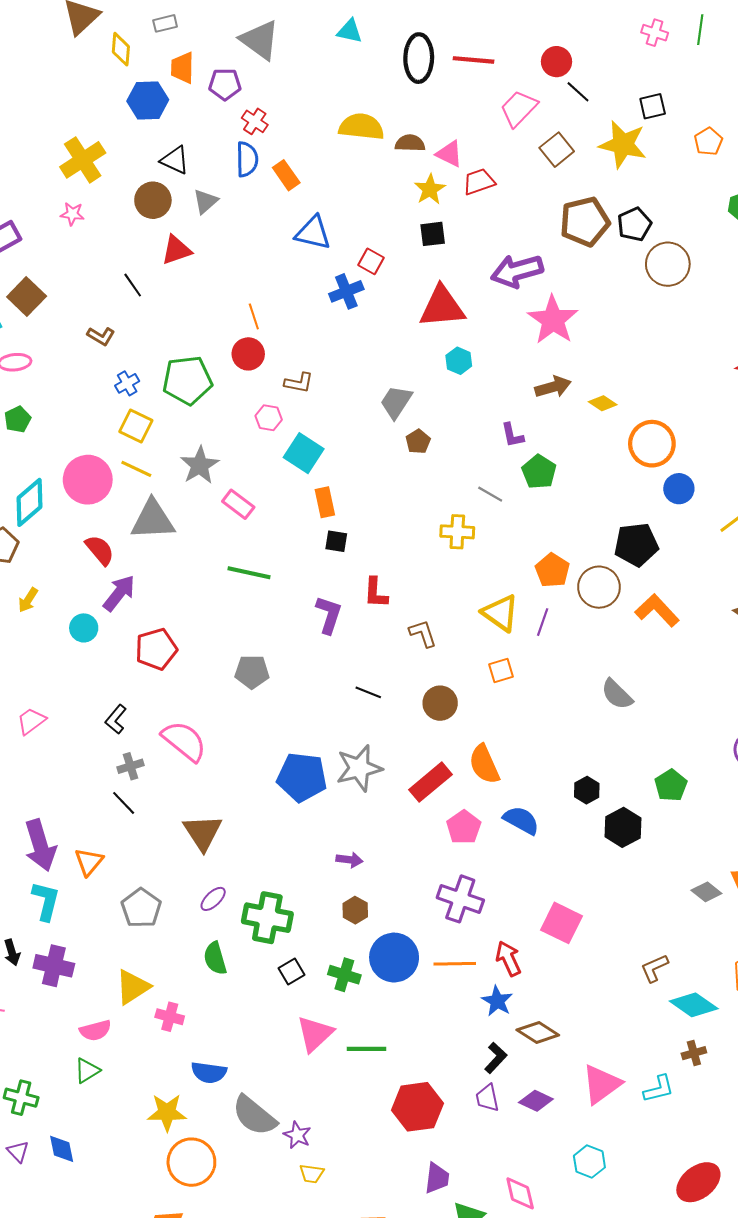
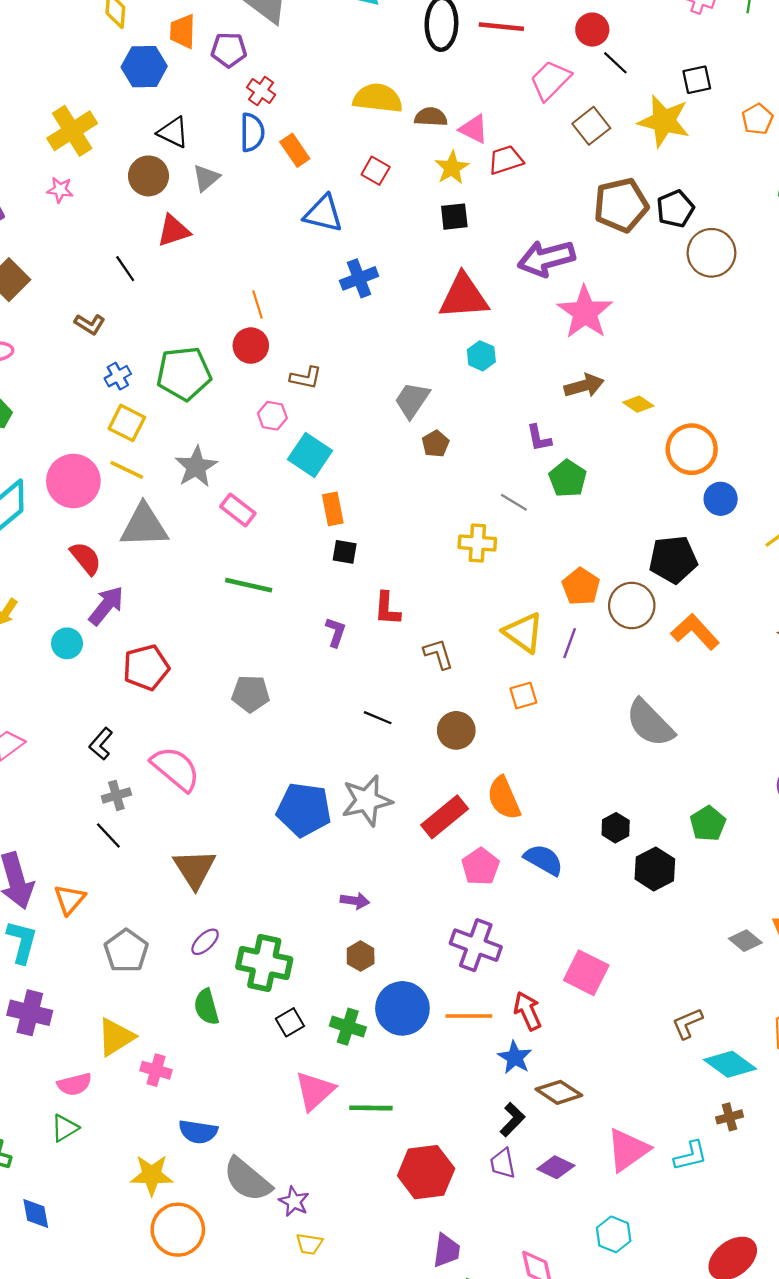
red square: (371, 261) -> (376, 171), moved
purple L-shape: (329, 615) -> (336, 632), size x0.7
gray semicircle: (617, 694) -> (650, 723), size x1.4

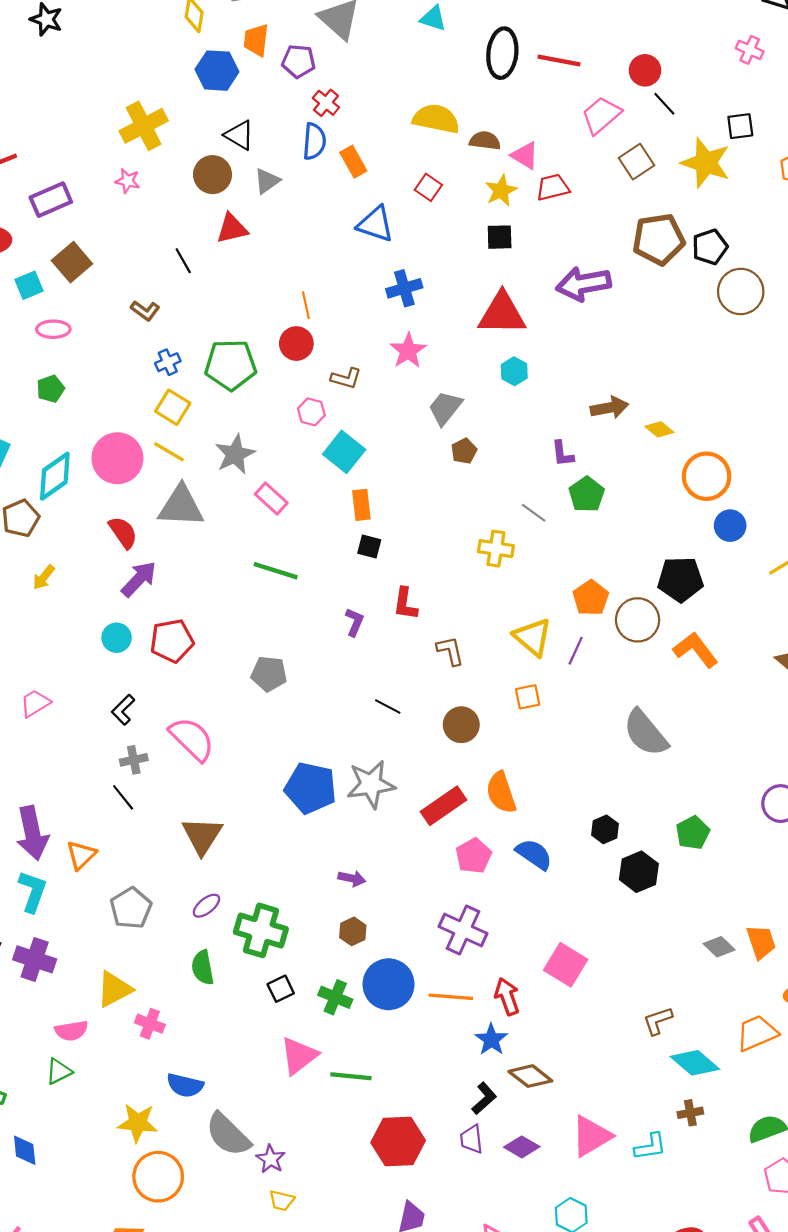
pink star: (585, 312) -> (408, 351), moved, size x0.7
cyan circle: (67, 643) -> (117, 638), moved

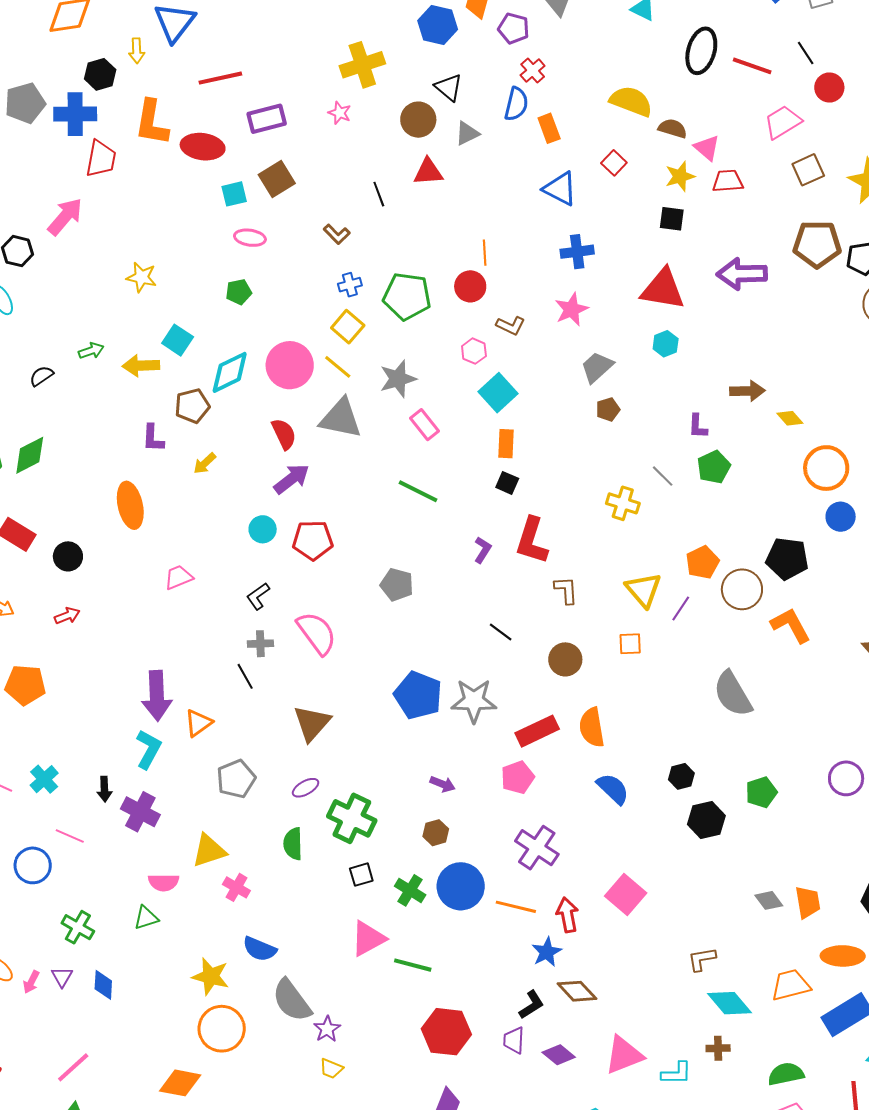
black line: (664, 104) -> (806, 53), moved
red L-shape: (405, 604) -> (532, 541), size x1.5
pink pentagon: (474, 856) -> (518, 777), moved

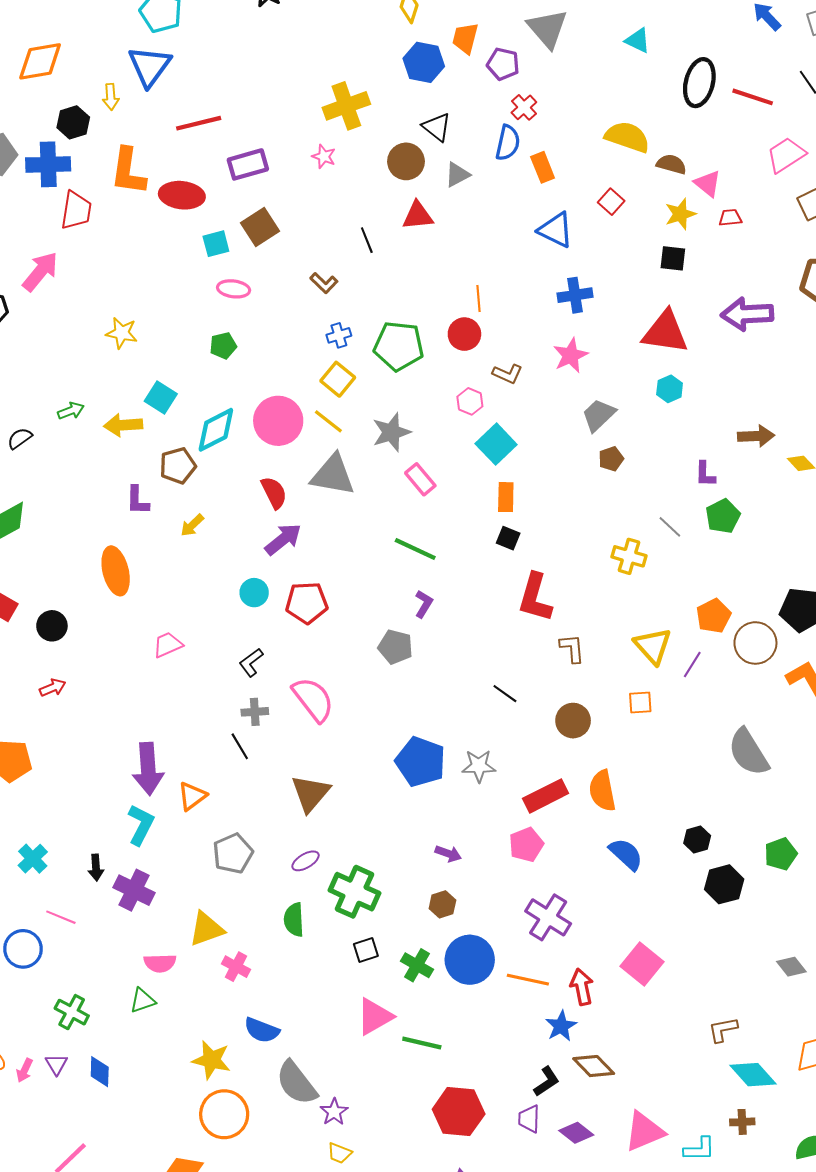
red trapezoid: (728, 181) -> (730, 218), size x0.7
purple L-shape: (483, 550) -> (424, 604), moved
gray star: (474, 701) -> (479, 766), size x0.7

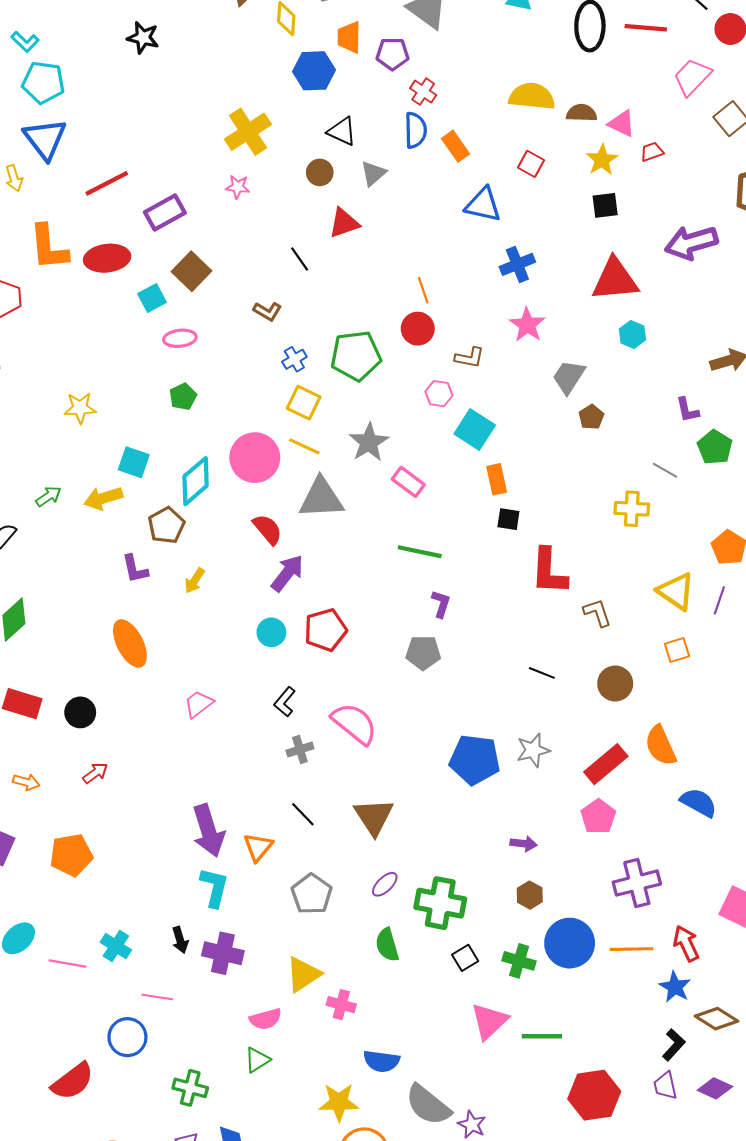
brown circle: (406, 161) -> (320, 172), size x0.7
black line: (240, 746) -> (303, 814), moved
purple cross: (548, 917) -> (637, 883), turned -33

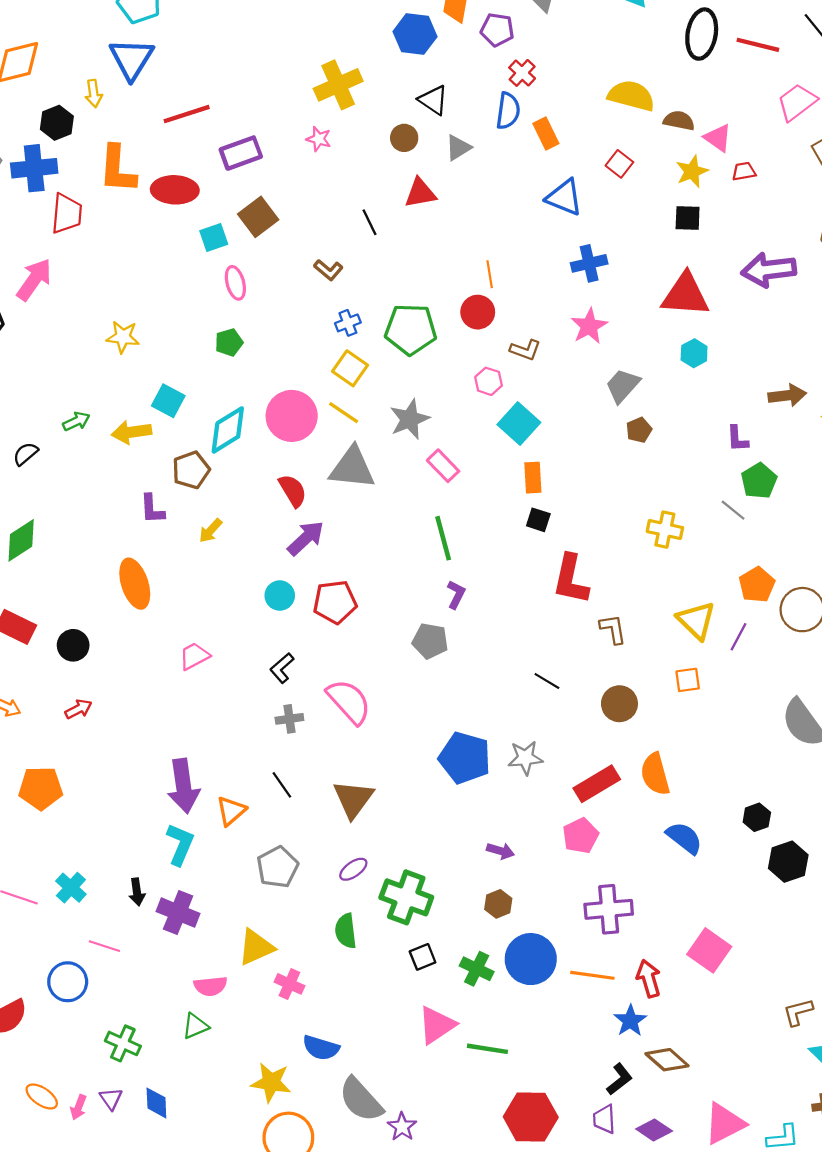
pink ellipse: (180, 338) -> (235, 283), turned 72
gray line: (665, 470) -> (733, 510), moved
green line: (420, 552) -> (443, 538), turned 54

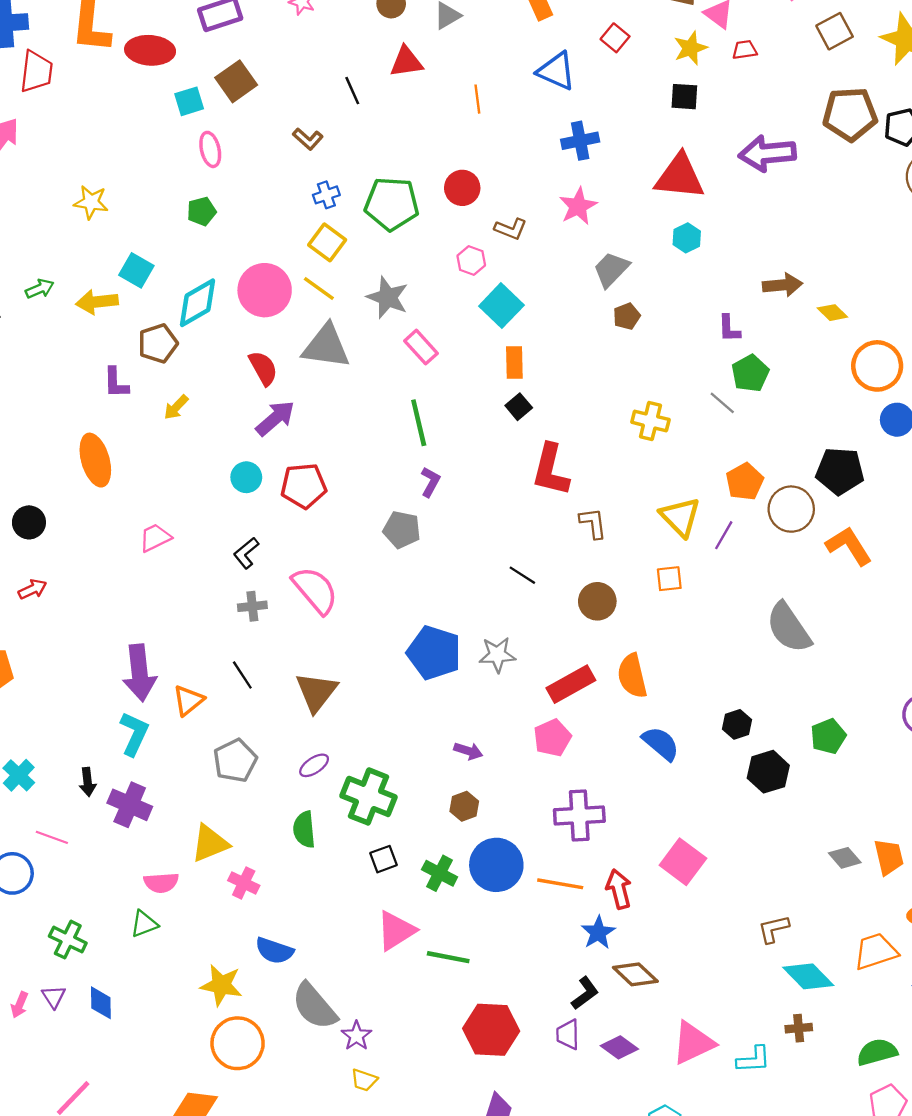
orange line: (490, 274) -> (477, 99), moved
gray star: (410, 419) -> (388, 297), turned -30
black square: (538, 520) -> (519, 407), turned 30

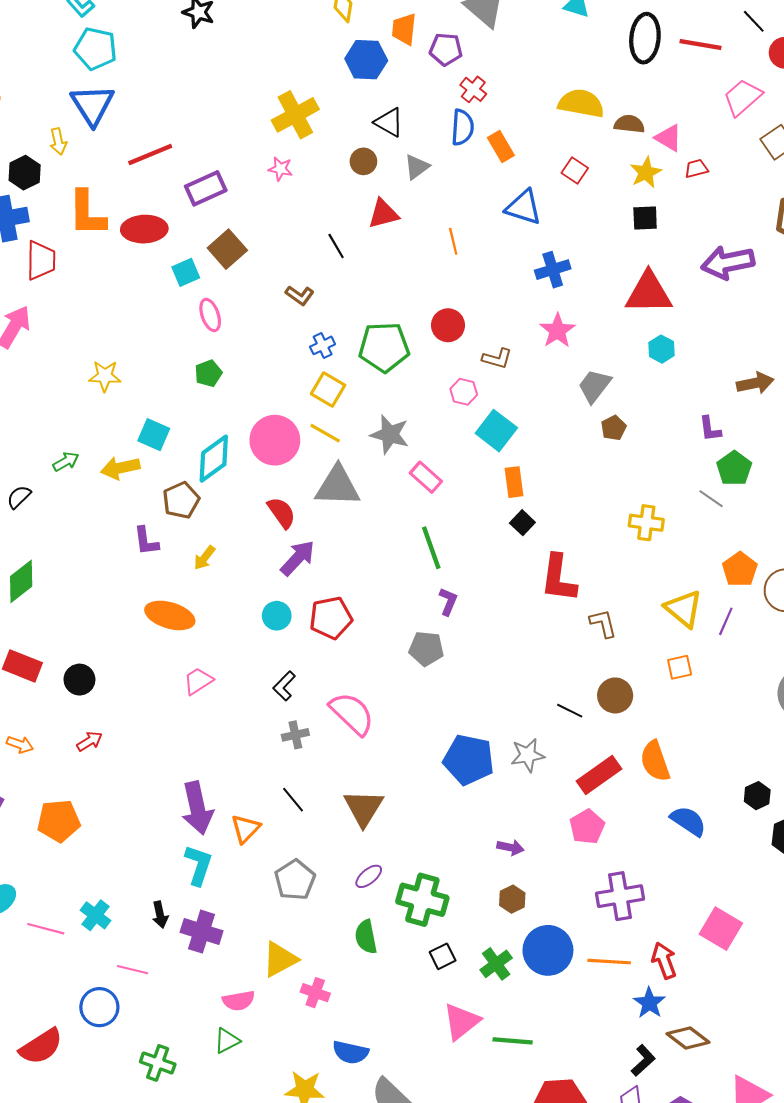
orange ellipse: (95, 460) -> (170, 615), moved, turned -51
black line: (522, 575) -> (570, 711), moved
green cross: (440, 873) -> (496, 964), turned 32

